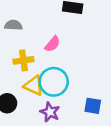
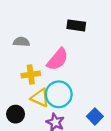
pink semicircle: (52, 44) -> (58, 59), size x1.5
blue square: (93, 106) -> (95, 116), turned 35

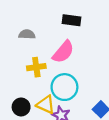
black rectangle: (76, 25) -> (71, 20), moved
yellow triangle: (40, 98) -> (46, 105), moved

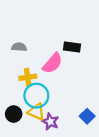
black rectangle: (71, 20) -> (72, 47), moved
cyan circle: (64, 87) -> (36, 96), moved

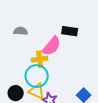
yellow cross: (28, 77) -> (40, 59), moved

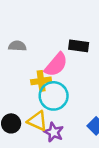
cyan circle: (37, 76) -> (54, 96), moved

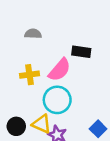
gray semicircle: (17, 46) -> (33, 34), moved
yellow cross: (41, 81) -> (29, 75), moved

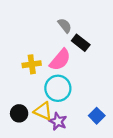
gray semicircle: (33, 34) -> (65, 26), moved, turned 49
black rectangle: (81, 52) -> (81, 43), turned 30

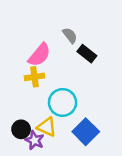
pink semicircle: (60, 60) -> (39, 55), moved
blue square: (97, 116) -> (86, 132), moved, size x1.5
purple star: (58, 121) -> (34, 140), moved

